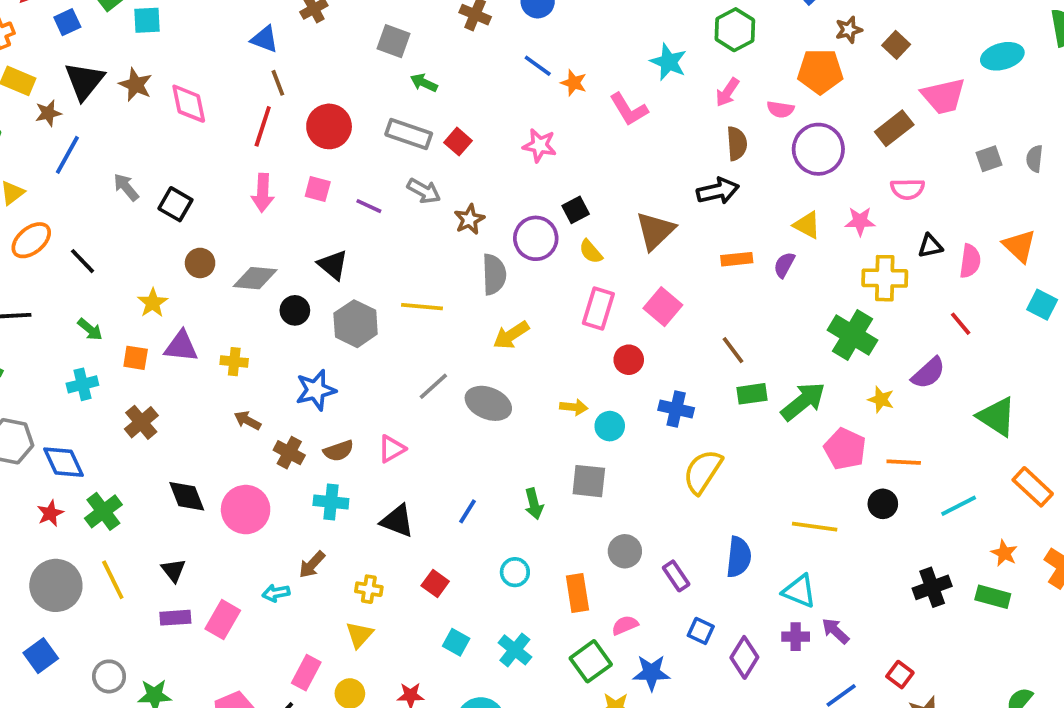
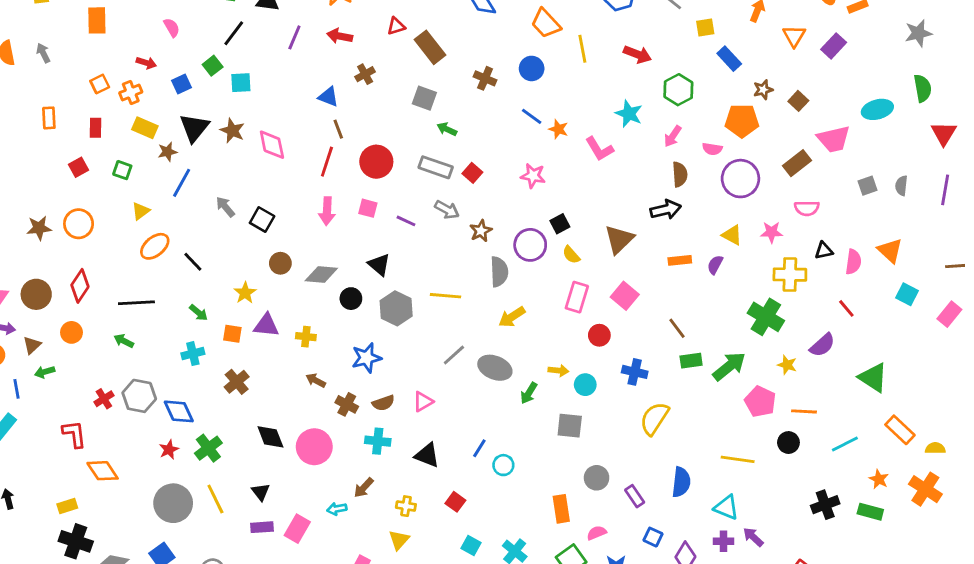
green arrow: (534, 504) -> (529, 393), moved, turned 45
cyan circle: (515, 572) -> (503, 465), moved

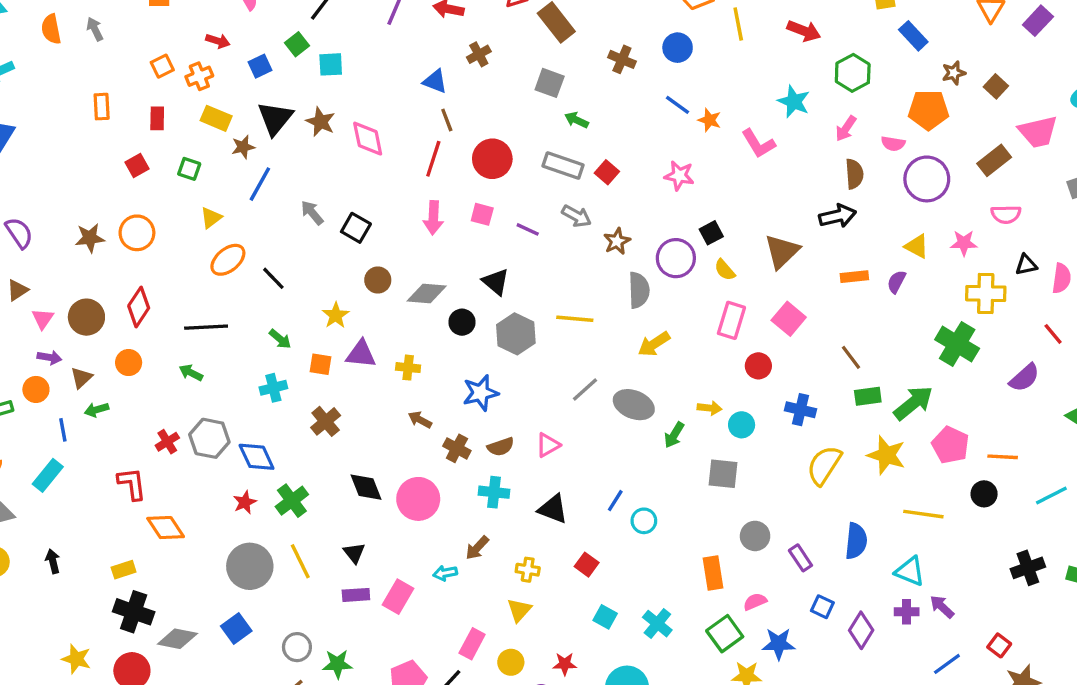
yellow star: (787, 365) -> (886, 455), moved, size x1.6

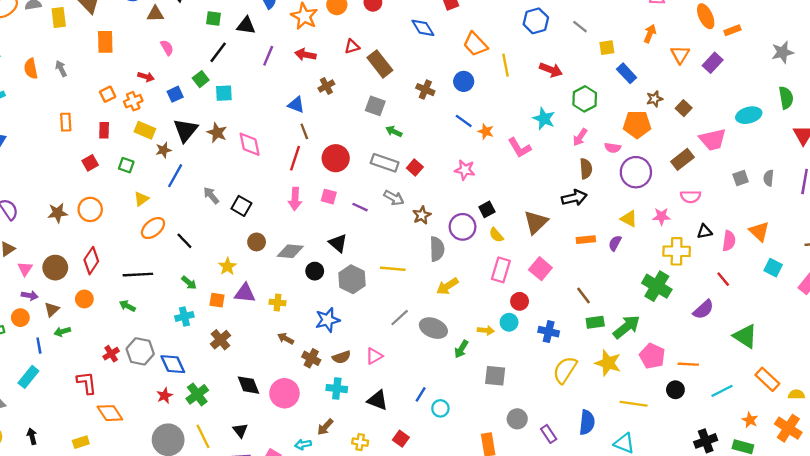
cyan circle: (742, 425) -> (509, 322), moved

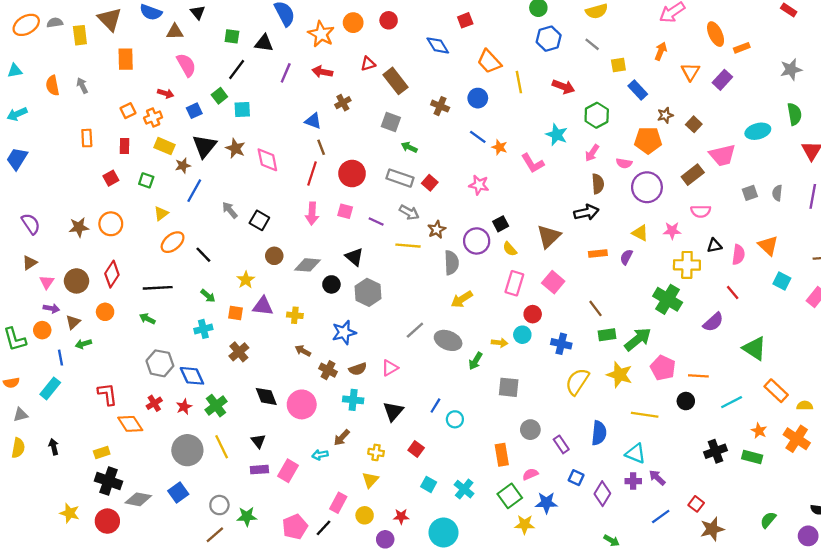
pink semicircle: (167, 48) -> (186, 65), size x1.5
yellow line: (393, 269) -> (408, 246), moved
red cross: (111, 354) -> (154, 403), moved
black triangle: (378, 400) -> (393, 411), turned 50

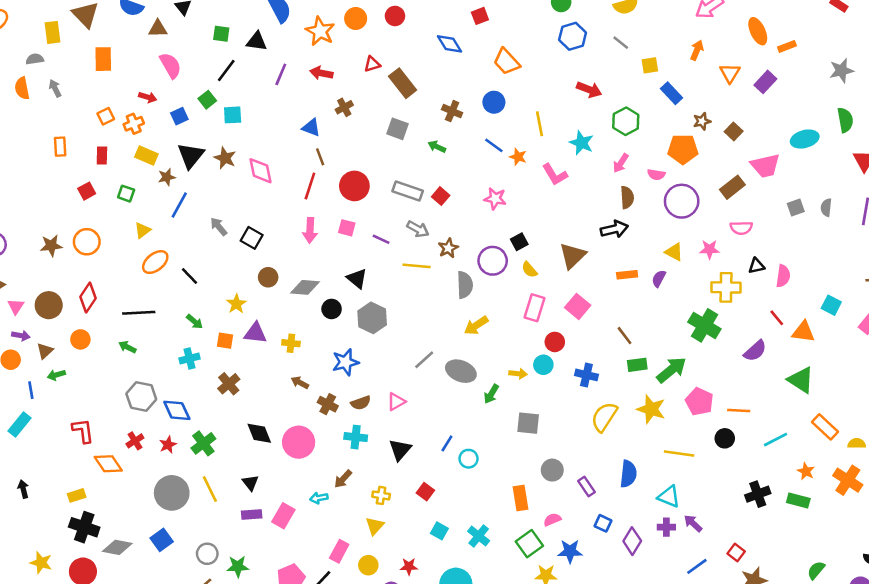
gray semicircle: (55, 23) -> (35, 59), moved
yellow line: (519, 82) -> (540, 124), moved
green arrow: (409, 147) -> (437, 147), moved
orange triangle: (768, 246) -> (803, 332), moved, turned -35

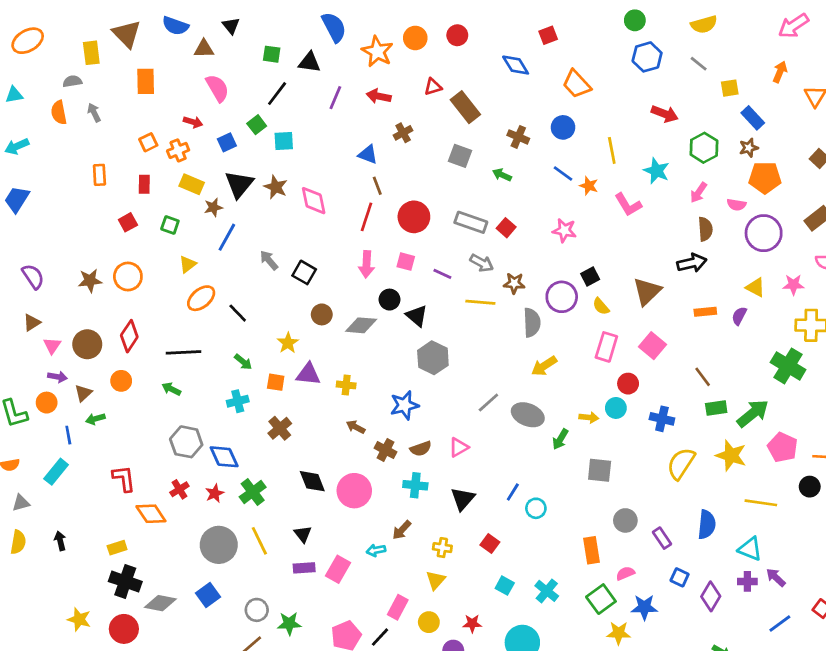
brown star: (702, 121) -> (749, 148), moved
brown star: (448, 248) -> (514, 283), turned 30
black circle: (332, 309) -> (390, 300), moved

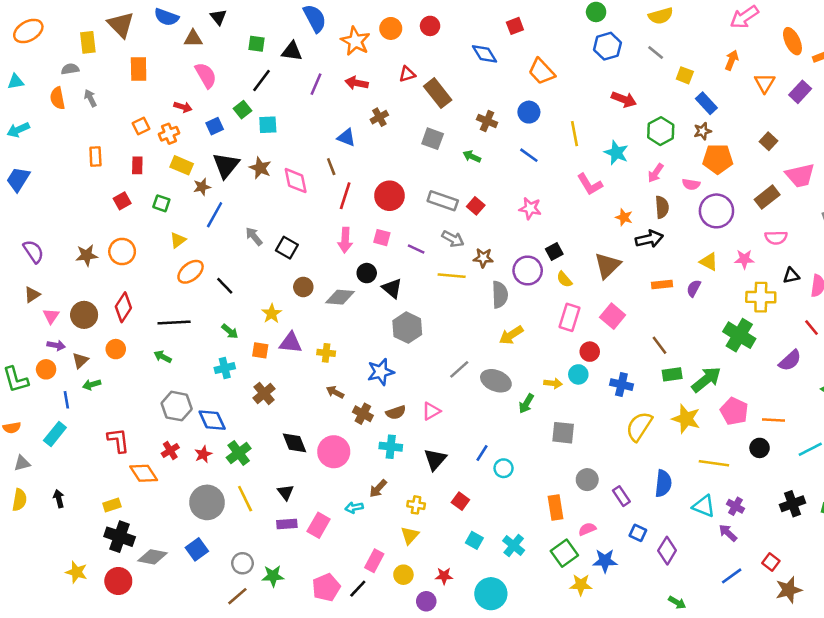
yellow square: (730, 88) -> (685, 75), turned 30
brown line: (377, 186) -> (331, 167), moved
orange star: (589, 186) -> (624, 217), moved
purple cross: (747, 581) -> (735, 506), moved, turned 30

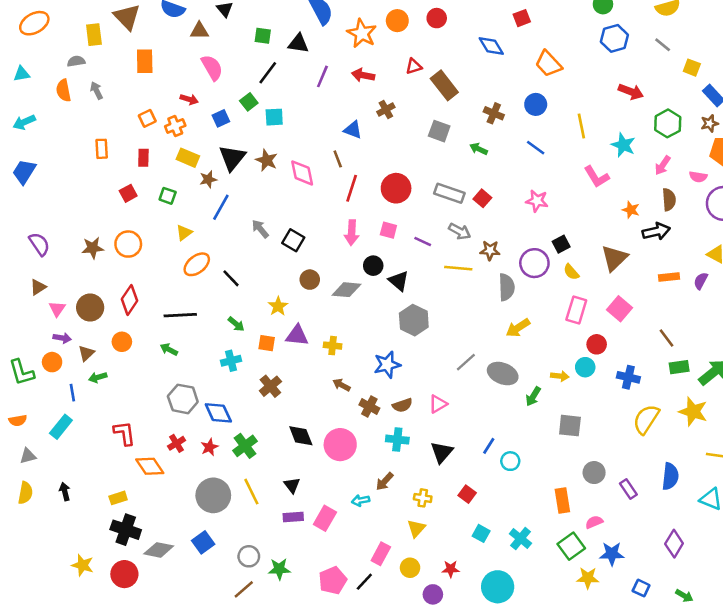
blue square: (638, 533) -> (641, 588), moved

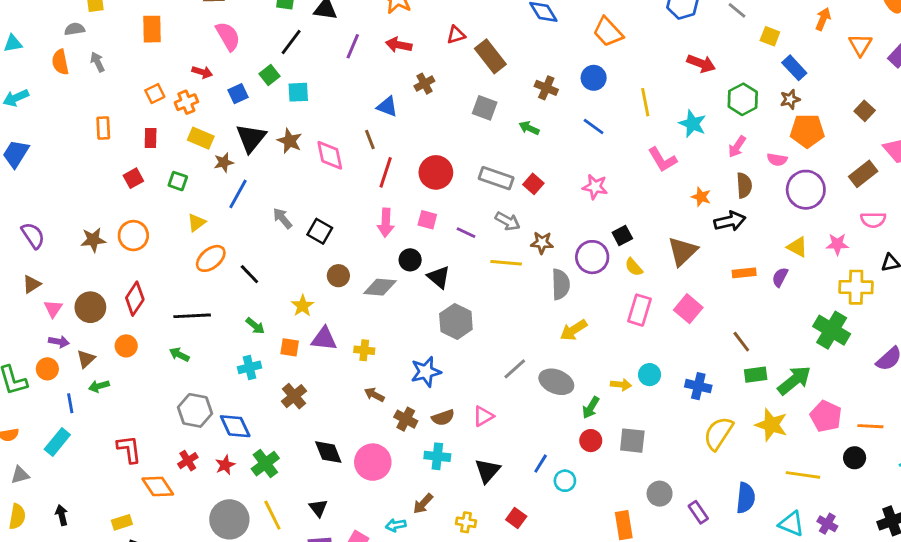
red circle: (597, 344) -> (591, 441), moved

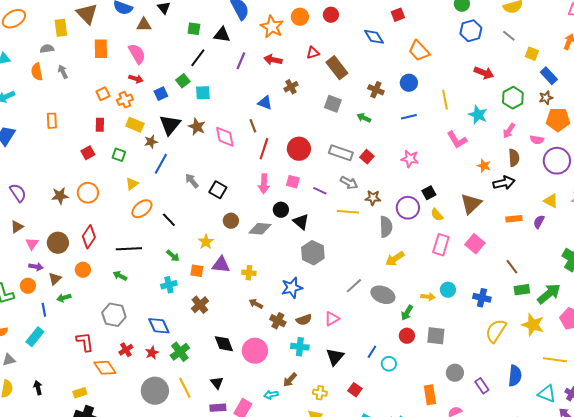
pink semicircle: (228, 36) -> (137, 54), moved
blue line: (594, 127) -> (409, 117), turned -49
orange rectangle: (103, 128) -> (52, 121), moved
gray hexagon: (195, 410) -> (114, 315), moved

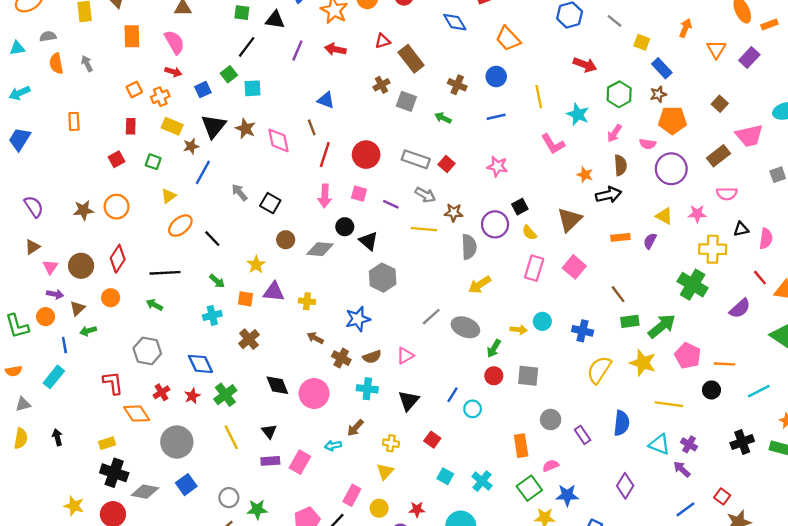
gray semicircle: (47, 49) -> (48, 36), moved
brown cross: (291, 87) -> (381, 85), moved
gray circle: (155, 391) -> (177, 442), moved

